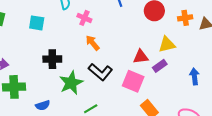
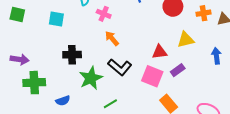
purple rectangle: (160, 66) -> (178, 70), moved
blue arrow: (194, 76) -> (216, 56), moved

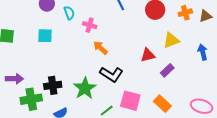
black cross: (72, 55) -> (53, 85), moved
pink square: (152, 76) -> (130, 101), moved

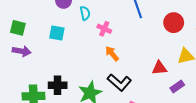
purple arrow: (14, 79) -> (22, 51), moved

